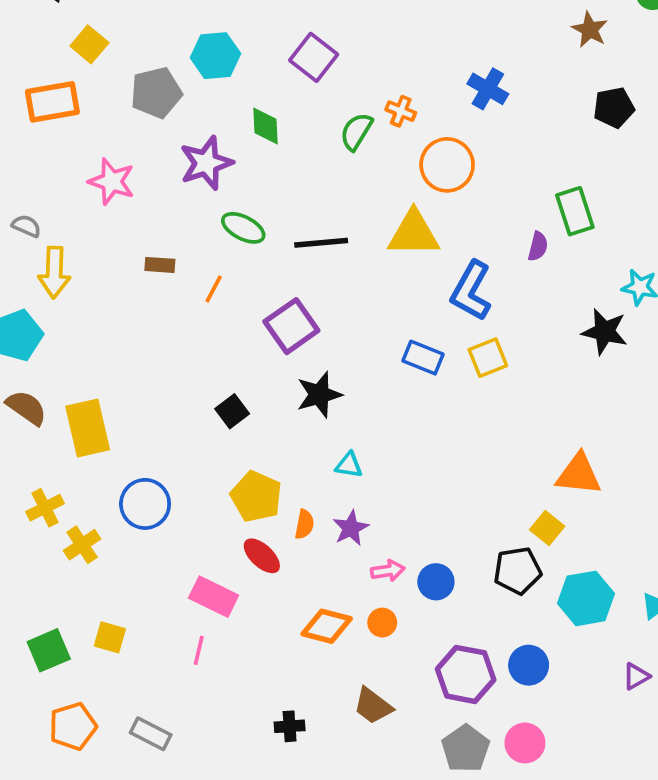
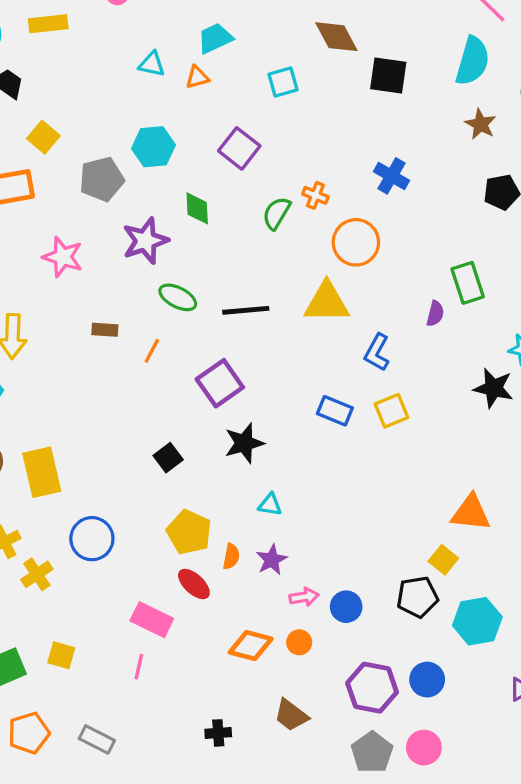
blue L-shape: (471, 291) -> (377, 352), size x0.7

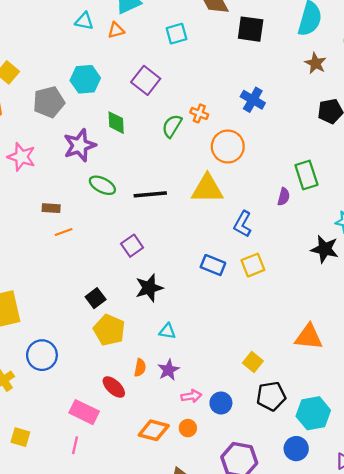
orange line: (152, 351) -> (64, 232), moved, turned 42
purple square: (220, 383) -> (132, 246), size x0.7
yellow pentagon: (189, 532) -> (109, 330), moved
yellow square: (443, 560) -> (253, 362), moved
blue circle: (427, 680) -> (296, 449), moved

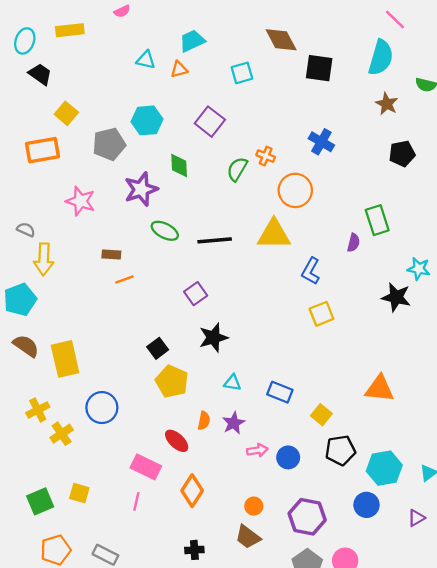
blue rectangle: (213, 265) -> (280, 392), moved
orange circle: (188, 428) -> (254, 506), moved
orange diamond: (154, 430) -> (192, 491), moved, turned -72

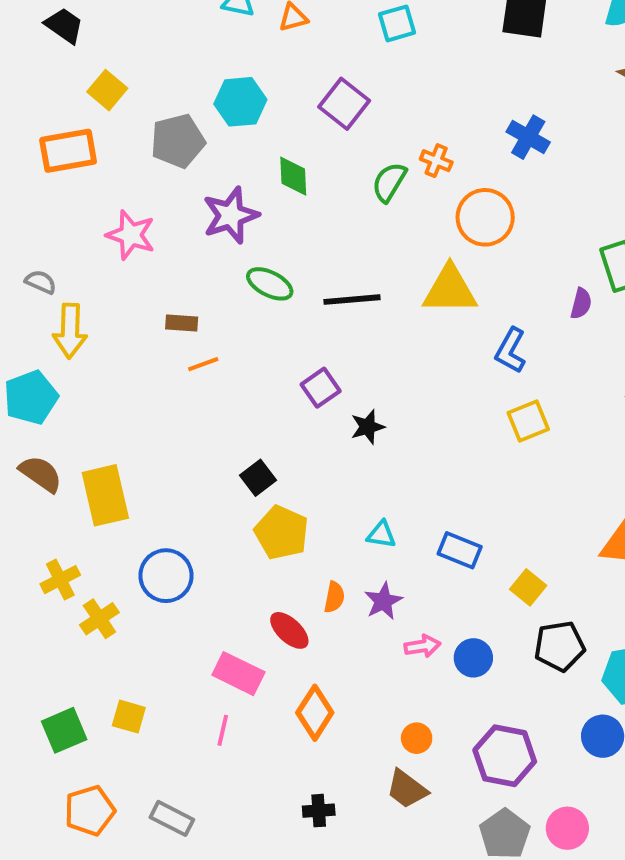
black star: (213, 338) -> (368, 427), moved, size x0.7

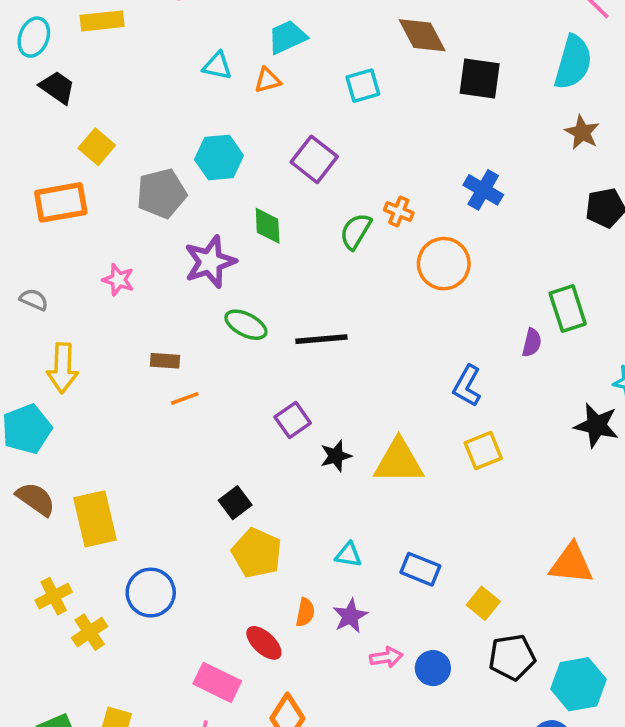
pink star: (131, 235) -> (118, 280), size x0.7
gray semicircle: (41, 282) -> (34, 300), moved
yellow triangle: (450, 290) -> (399, 461), moved

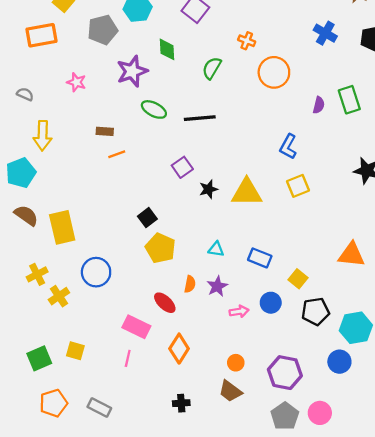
blue cross: (483, 190) -> (325, 33), moved
green semicircle: (356, 231) -> (212, 68), moved
purple semicircle: (532, 343) -> (319, 105), moved
blue circle: (433, 668) -> (271, 303), moved

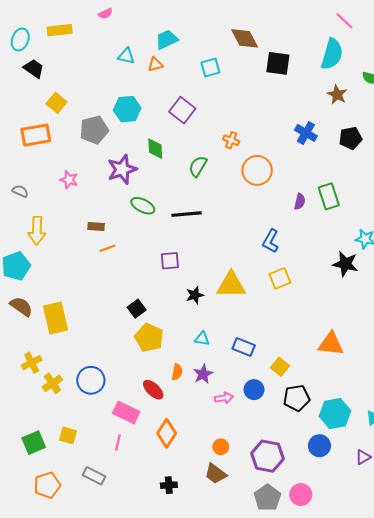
purple square: (182, 167) -> (170, 261), turned 30
black star: (208, 189) -> (195, 295), moved
blue circle: (96, 272) -> (91, 380), moved
gray rectangle: (99, 407) -> (94, 476), moved

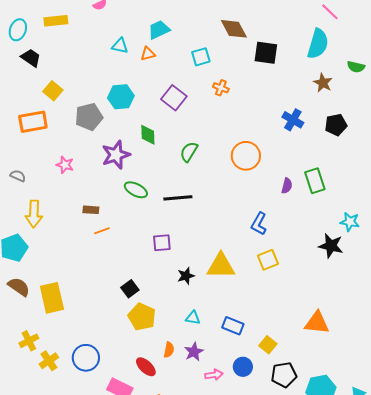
orange cross: (231, 140) -> (221, 88), moved

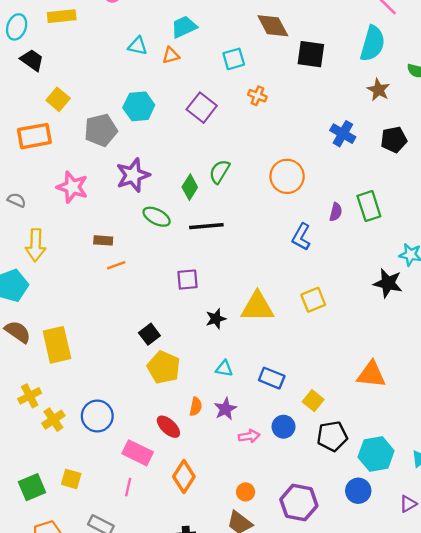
green diamond: (148, 135) -> (190, 187), moved, turned 35
pink star: (65, 165) -> (72, 187), size x1.5
blue L-shape: (259, 224) -> (301, 237), moved

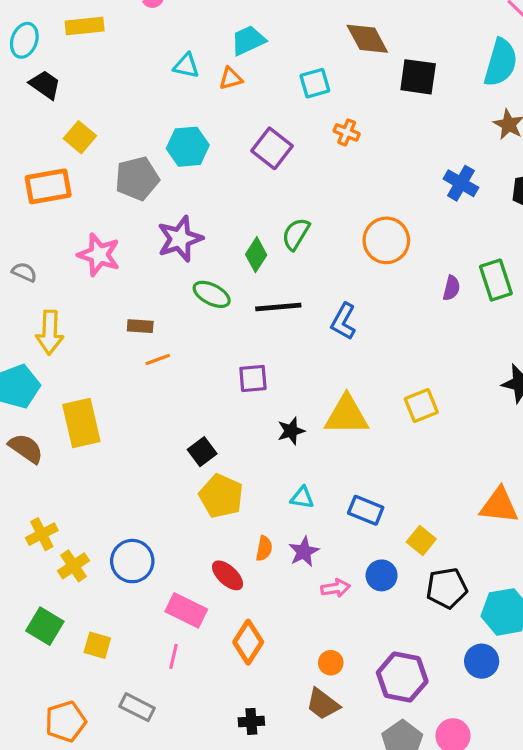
blue L-shape: (301, 237) -> (343, 321), moved
yellow rectangle: (57, 345) -> (81, 423), moved
green square: (32, 487) -> (45, 626), moved, turned -36

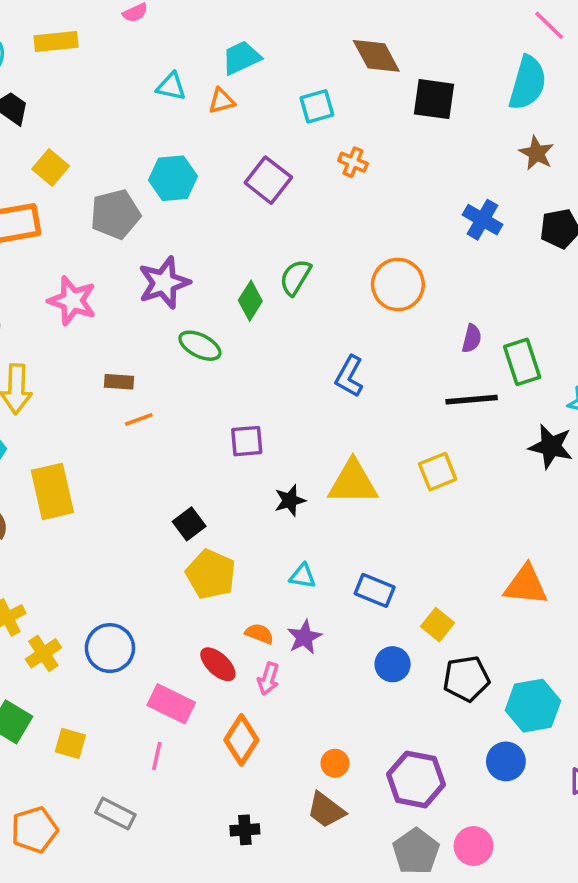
green rectangle: (496, 280) -> (522, 362), moved
black line: (278, 307) -> (472, 400), moved
orange semicircle: (264, 548) -> (259, 634), turned -80
pink arrow: (336, 588) -> (268, 679), moved, turned 116

